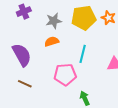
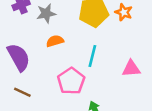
gray star: (54, 21) -> (46, 13), moved
pink pentagon: (65, 74) -> (71, 81), turned -30

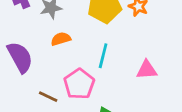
brown line: (22, 92) -> (48, 97), moved

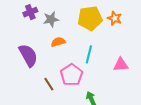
brown line: (48, 97) -> (49, 84), turned 32

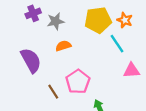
cyan line: (89, 54) -> (117, 44), moved, turned -48

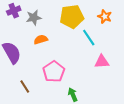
orange star: (125, 20) -> (105, 17), moved
brown line: (53, 92) -> (25, 87), moved

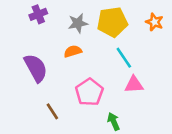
gray star: (34, 18) -> (78, 23), moved
cyan line: (89, 38) -> (124, 58), moved
pink triangle: (102, 62) -> (134, 85), moved

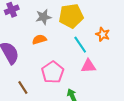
orange star: (154, 22) -> (103, 34), moved

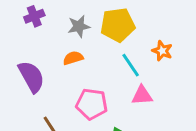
pink pentagon: (53, 72) -> (92, 104), turned -30

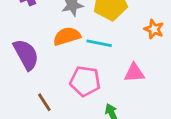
orange semicircle: (73, 58) -> (67, 36), size x1.4
cyan line: (131, 65) -> (99, 43), moved, turned -45

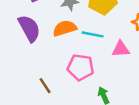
purple semicircle: (26, 54) -> (29, 28), moved
pink triangle: (134, 73) -> (121, 49), moved

